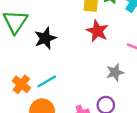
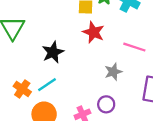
black star: (45, 38) -> (53, 52), moved

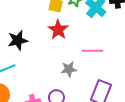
pink line: (134, 47) -> (93, 51), turned -30

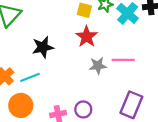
gray star: (69, 69) -> (98, 66), moved

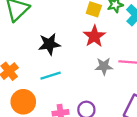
cyan line: (30, 77) -> (51, 76), moved

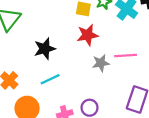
red star: (94, 36) -> (87, 35), turned 30

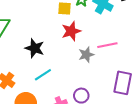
black star: (45, 49) -> (35, 48), turned -30

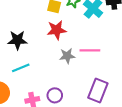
black star: (35, 48) -> (17, 40), turned -30

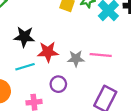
red star: (57, 30) -> (48, 52), moved
purple circle: (55, 95) -> (58, 84), moved

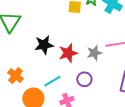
cyan line: (25, 67) -> (52, 81), moved

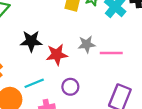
gray star: (94, 53) -> (87, 44), moved

